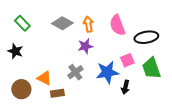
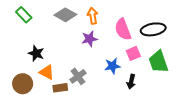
pink semicircle: (117, 25) -> (123, 29), moved
black star: (15, 51) -> (36, 53), moved
gray cross: (75, 72) -> (78, 76), moved
blue star: (107, 72) -> (112, 66), size x0.7

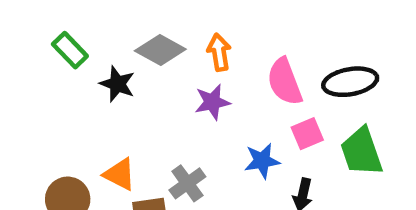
black star: (36, 53) -> (117, 84), moved

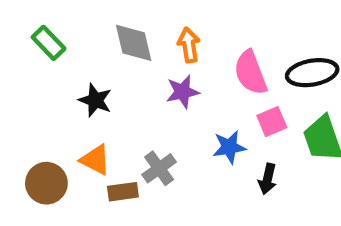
gray diamond: (160, 50) -> (134, 43), turned 48
black star: (117, 84) -> (95, 100), moved

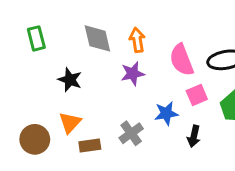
green rectangle: (49, 43) -> (36, 38), turned 30
orange triangle: (95, 160) -> (70, 123), turned 45
gray cross: (159, 168) -> (131, 133), moved

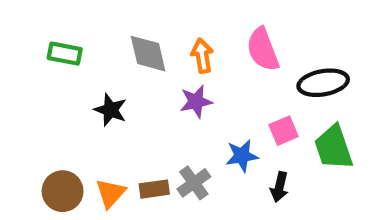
green rectangle: (36, 38) -> (65, 54), turned -65
pink semicircle: (182, 60) -> (263, 49), moved
orange triangle: (70, 123) -> (110, 193), moved
brown rectangle: (90, 145) -> (154, 189), moved

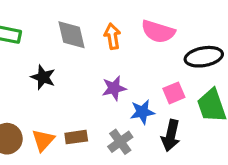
pink semicircle: (263, 49) -> (158, 32), turned -52
purple star: (196, 102) -> (114, 88), moved
gray cross: (194, 183) -> (120, 142), moved
black arrow: (279, 187) -> (171, 135), size x1.4

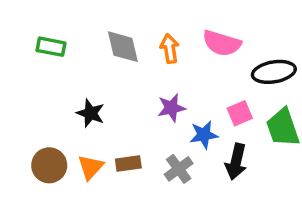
black star: (43, 77) -> (91, 113), moved

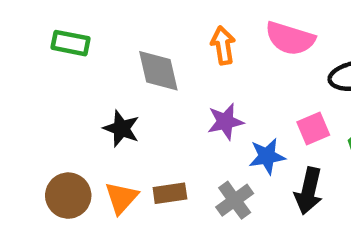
gray diamond: (123, 47) -> (158, 71), moved

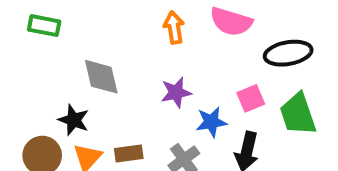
gray diamond: (158, 71) -> (101, 77), moved
black star: (121, 129) -> (74, 120), moved

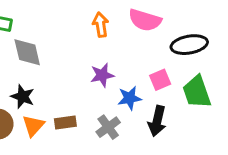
gray diamond: (101, 77) -> (27, 52), moved

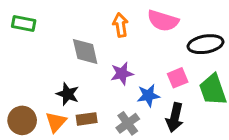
gray diamond: (27, 52) -> (85, 51), moved
black star: (23, 97) -> (68, 94), moved

